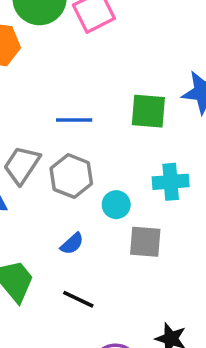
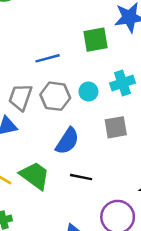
cyan circle: (116, 205) -> (88, 92), moved
blue semicircle: (72, 244) -> (67, 141), size x1.6

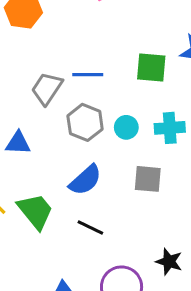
gray trapezoid: (20, 97) -> (47, 88), moved

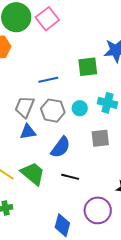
gray trapezoid: (47, 88) -> (25, 107), moved
cyan cross: (170, 128) -> (107, 103), turned 30
blue triangle: (18, 143) -> (28, 132), moved

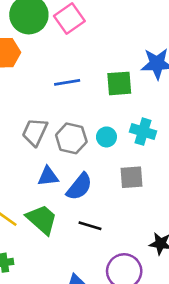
blue line: (48, 80) -> (67, 82), moved
blue triangle: (28, 132) -> (48, 176), moved

